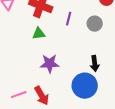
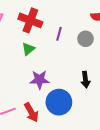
green triangle: (39, 34) -> (28, 49), turned -32
blue circle: (85, 86) -> (59, 102), moved

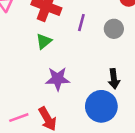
blue circle: (59, 102) -> (101, 106), moved

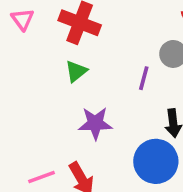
purple line: (81, 23) -> (144, 78), moved

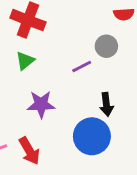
purple line: (144, 78) -> (82, 67), turned 48

